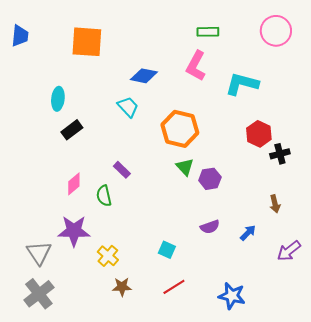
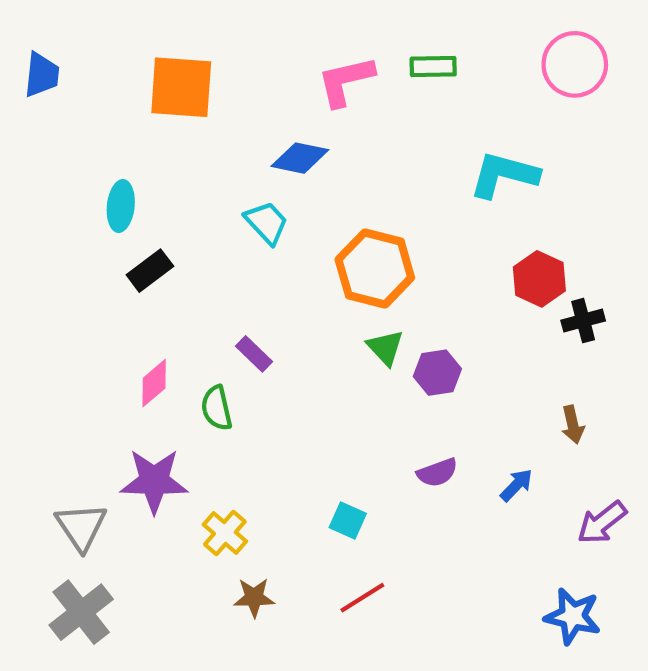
pink L-shape: (196, 66) -> (346, 81), moved, turned 48
blue star: (232, 296) -> (573, 616), moved

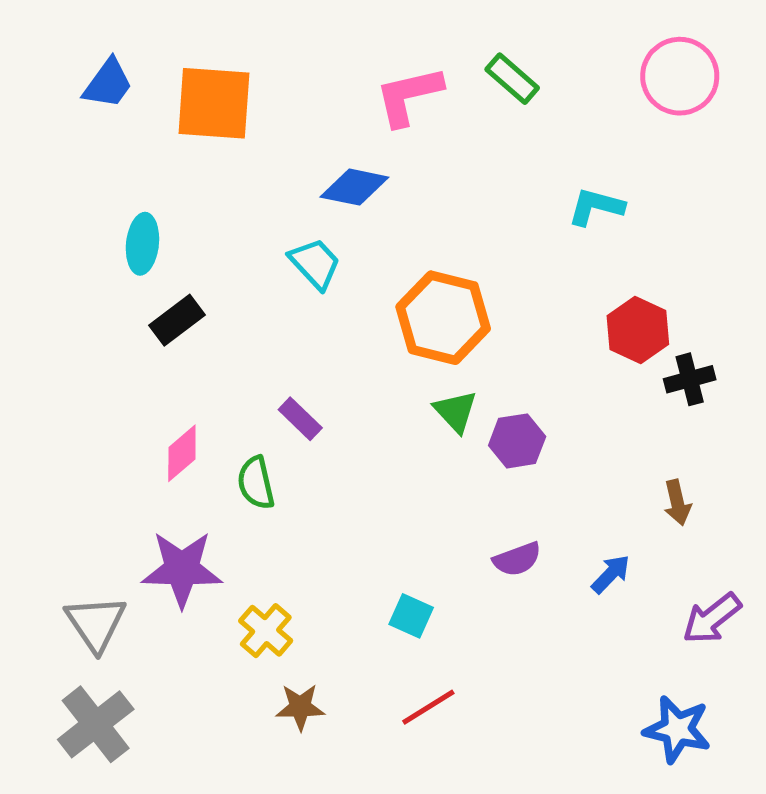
green rectangle: (433, 66) -> (512, 79), turned 42
blue trapezoid: (42, 75) -> (108, 84), moved, turned 30
cyan L-shape: (504, 175) -> (596, 207), size x0.7

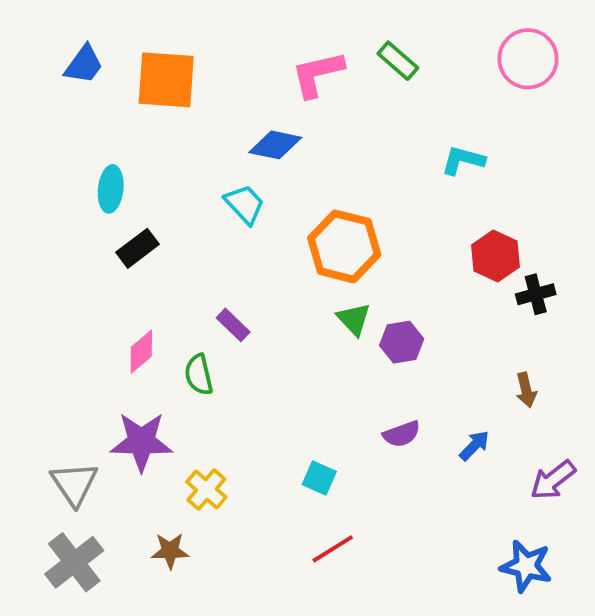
brown star: (300, 707) -> (170, 551), moved

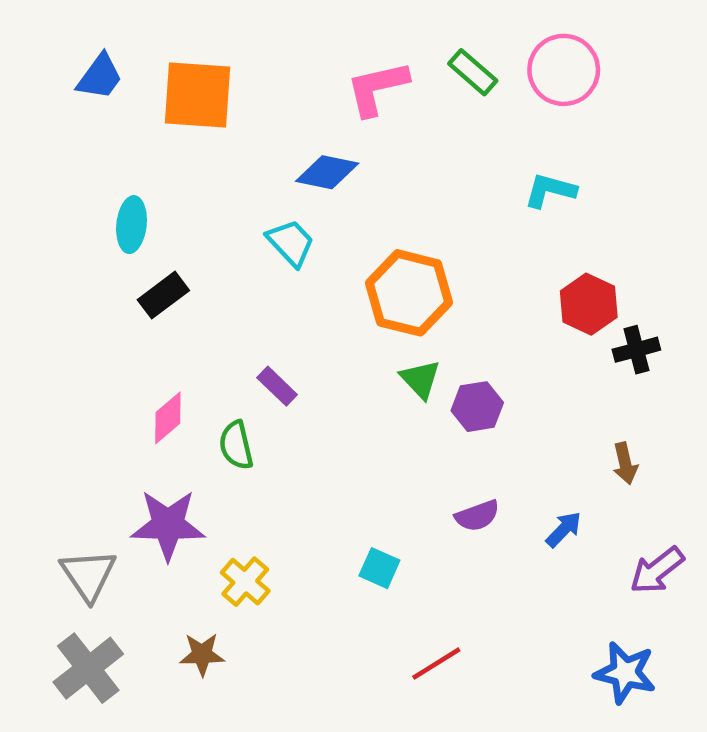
pink circle: (528, 59) -> (564, 70), moved
red line: (333, 549) -> (436, 664), moved

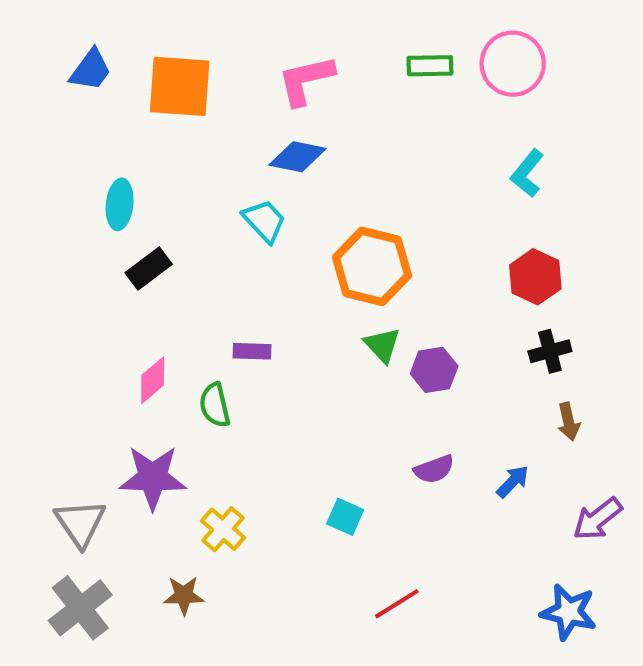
green rectangle: (473, 72) -> (430, 66), turned -42
pink L-shape: (377, 88) -> (306, 80), moved
cyan L-shape: (550, 190) -> (527, 173), moved, turned -66
black cross: (636, 350) -> (550, 351), moved
purple rectangle: (277, 386) -> (252, 351), turned -42

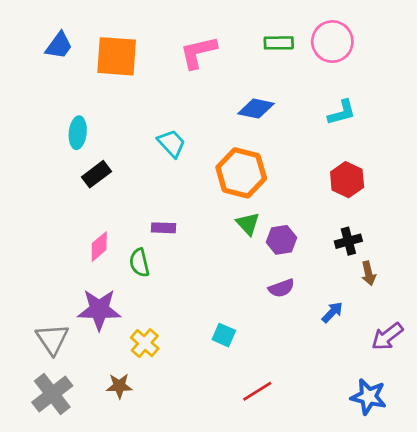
blue diamond: (298, 157) -> (256, 109), moved
cyan L-shape: (527, 173) -> (342, 113), turned -144
black cross: (550, 351) -> (348, 241), moved
purple semicircle: (434, 469) -> (281, 288), moved

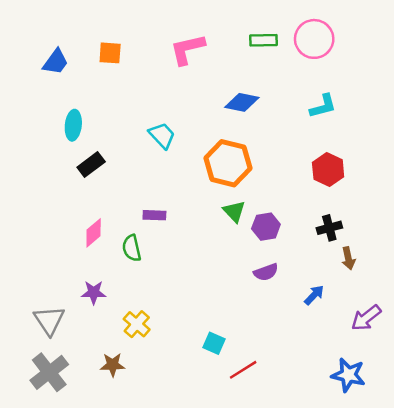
blue trapezoid: (59, 46) -> (56, 62), moved
orange square: (117, 56) -> (110, 53), size x0.6
purple star: (99, 310) -> (94, 293), size x0.6
cyan square: (224, 335) -> (214, 343), moved

